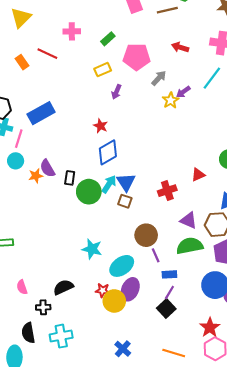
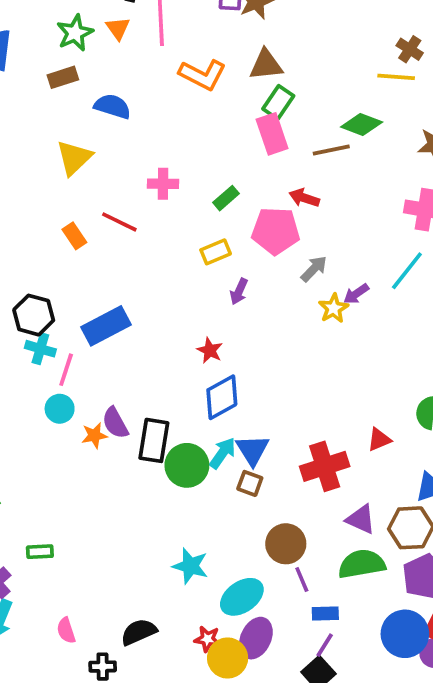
red arrow: (180, 47) -> (304, 198), moved
black rectangle: (70, 178) -> (154, 440), size x1.6
red cross: (167, 191) -> (325, 466), size x1.4

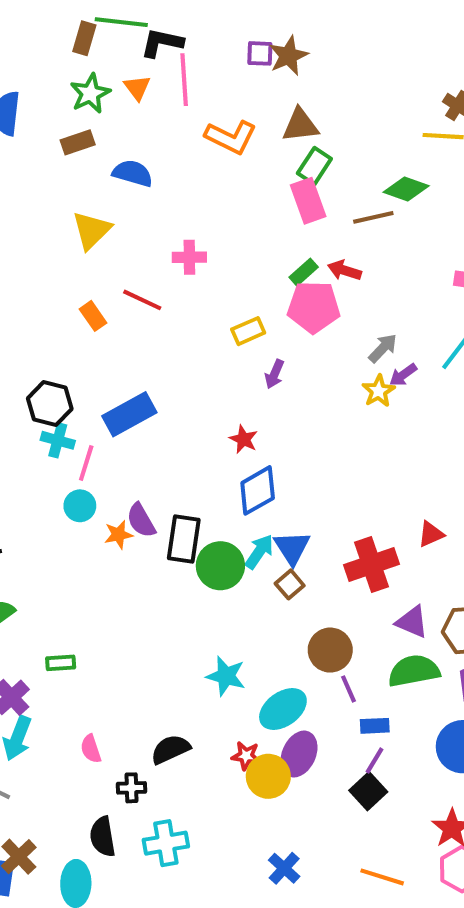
green rectangle: (226, 198) -> (304, 272), moved
gray arrow: (314, 269) -> (383, 348), moved
brown square: (250, 483) -> (290, 584), turned 30

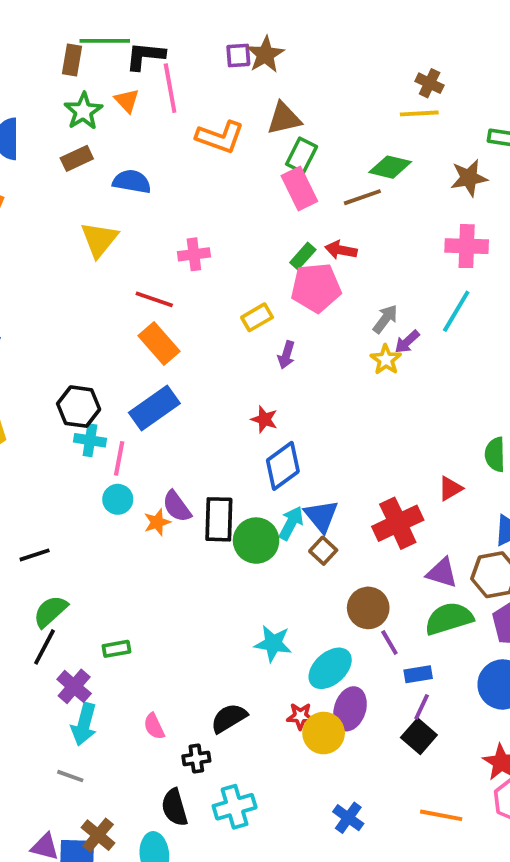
orange rectangle: (93, 316) -> (159, 343), moved, size x1.5

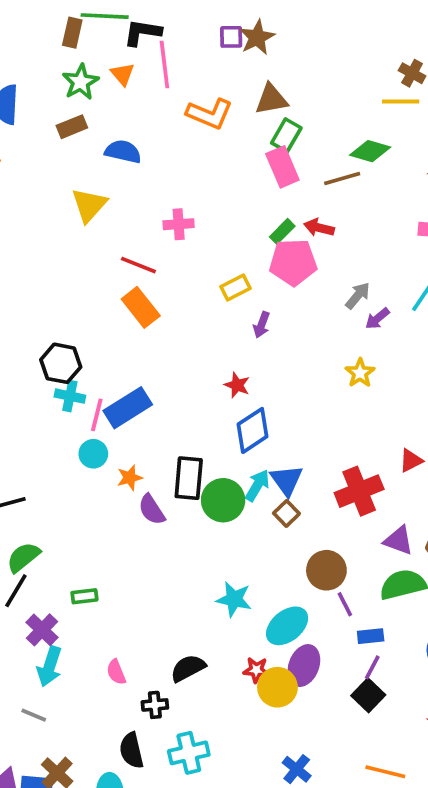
yellow star: (386, 360) -> (360, 373), moved
blue rectangle: (154, 408) -> (128, 408), moved
purple semicircle: (177, 506) -> (152, 510), moved

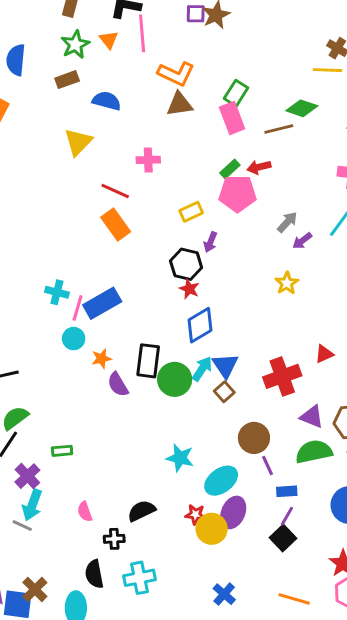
brown triangle: (271, 99) -> (179, 104), moved
red arrow: (319, 228) -> (259, 167), turned -30
black hexagon: (61, 363) -> (186, 264), moved
gray line: (34, 715) -> (22, 526), moved

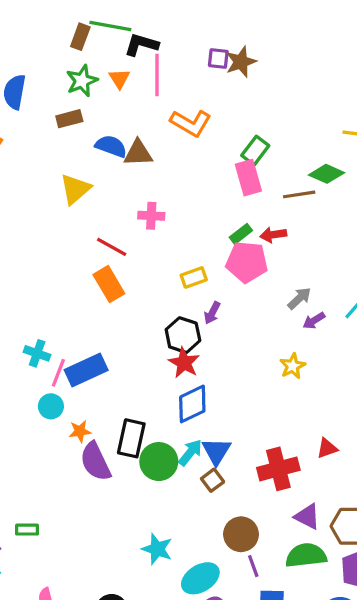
brown triangle: (179, 104) -> (138, 153), moved
red star: (189, 289) -> (184, 363), size x1.4
purple semicircle: (118, 385) -> (95, 462), size x1.4

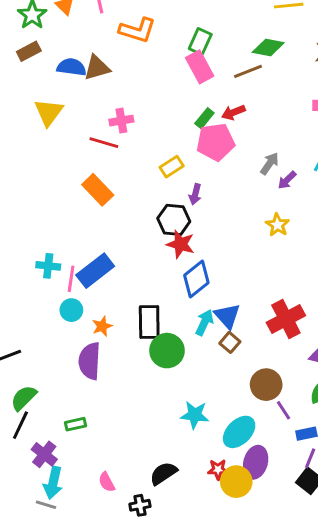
red line: (112, 247) -> (104, 143), moved
purple semicircle: (95, 462) -> (90, 361), moved, turned 42
green circle: (159, 462) -> (167, 351), moved

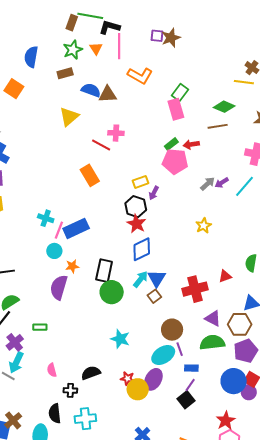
brown line: (248, 71) -> (218, 126), moved
yellow rectangle: (172, 167) -> (141, 182), moved
purple arrow: (287, 180) -> (222, 183), moved
cyan ellipse: (239, 432) -> (163, 355), moved

